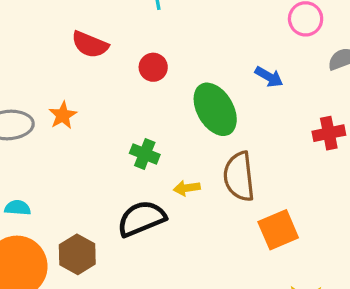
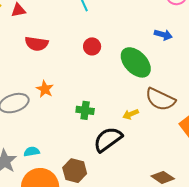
red semicircle: (90, 44) -> (37, 44), moved
green cross: (145, 154) -> (85, 110), moved
brown semicircle: (239, 176) -> (160, 99), turned -44

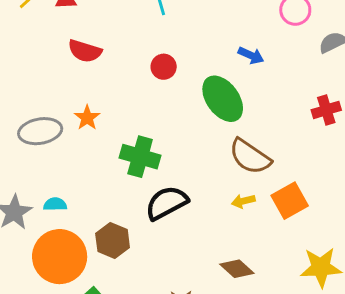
blue arrow: (163, 35) -> (251, 55), moved
green cross: (85, 110) -> (140, 157), size x1.5
yellow arrow: (131, 114) -> (243, 201), moved

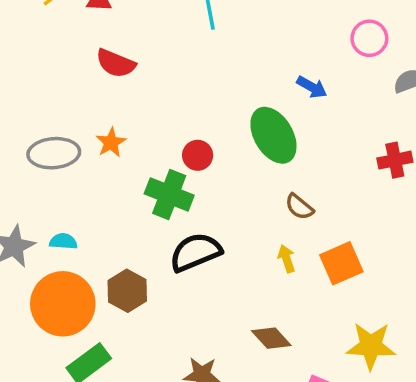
red circle: (164, 67) -> (198, 155), moved
brown semicircle: (250, 157) -> (299, 207), size x0.6
yellow arrow: (243, 201) -> (287, 259), turned 80

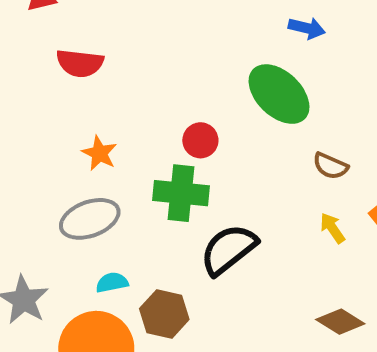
gray ellipse: (54, 153) -> (90, 219), moved
cyan semicircle: (63, 241) -> (112, 282), moved

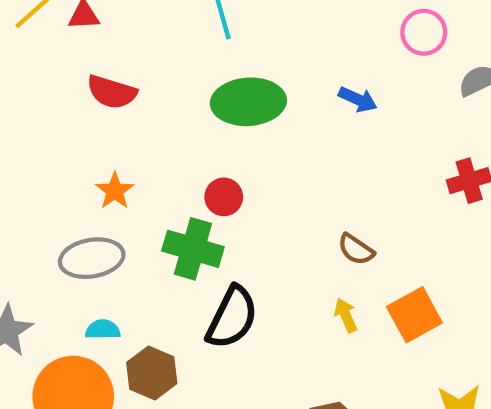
green ellipse: (279, 94) -> (248, 102), moved, turned -58
black semicircle: (228, 249) -> (232, 317), turned 144

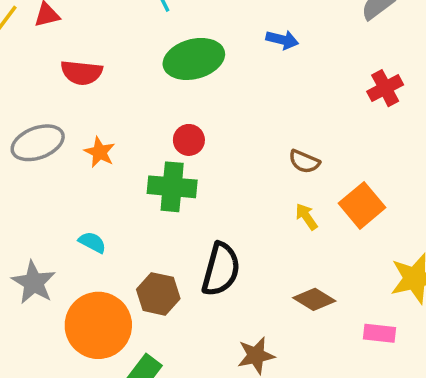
gray ellipse: (92, 258) -> (38, 143), moved
black semicircle: (232, 317) -> (221, 269), moved
cyan semicircle: (103, 330) -> (92, 242), moved, turned 40

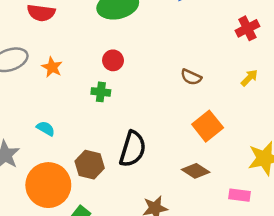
green cross: (172, 187) -> (101, 92), size x0.6
orange square: (362, 205) -> (208, 126), moved
yellow arrow: (306, 217) -> (249, 78), moved, turned 78

